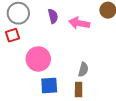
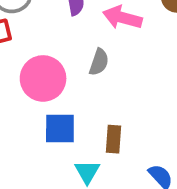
gray semicircle: (83, 70) -> (99, 62), moved

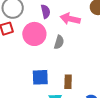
pink circle: (43, 78) -> (34, 34), moved

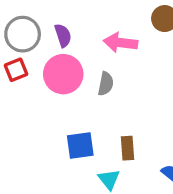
purple semicircle: (46, 11) -> (63, 35), moved

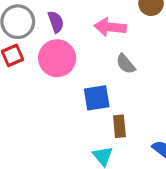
gray semicircle: (106, 84) -> (126, 64), moved, turned 130
blue square: (80, 146) -> (97, 98), moved

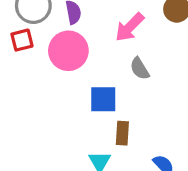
pink arrow: (110, 27) -> (130, 27), turned -60

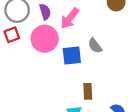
pink arrow: (130, 27) -> (70, 18), moved
blue square: (103, 99) -> (72, 56), moved

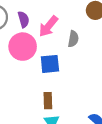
gray semicircle: (95, 46) -> (73, 39), moved, turned -133
brown rectangle: (88, 91) -> (48, 101), moved

